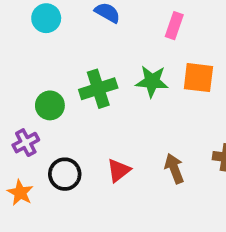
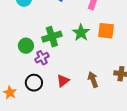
green star: (152, 81) -> (81, 33), turned 30
purple cross: (26, 143) -> (42, 58), moved

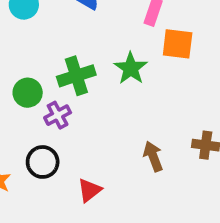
orange square: (106, 31) -> (178, 44), moved
red triangle: (63, 81) -> (89, 190), moved

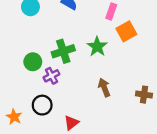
orange square: (178, 44) -> (126, 31), turned -36
brown arrow: (153, 156) -> (104, 88), moved

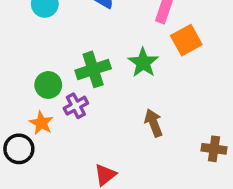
brown cross: (144, 95) -> (214, 149), moved
black circle: (42, 105) -> (19, 149), moved
orange star: (14, 117) -> (41, 123), moved

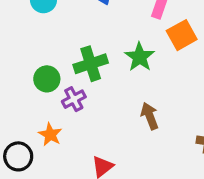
orange star: (41, 123) -> (50, 135), moved
black circle: (19, 149) -> (18, 156), moved

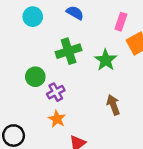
green cross: (91, 64) -> (69, 51), moved
orange star: (50, 135) -> (57, 119), moved

